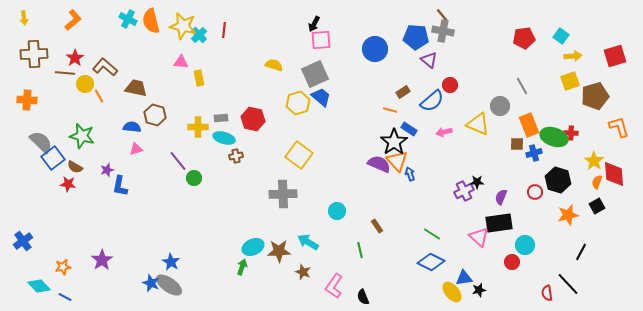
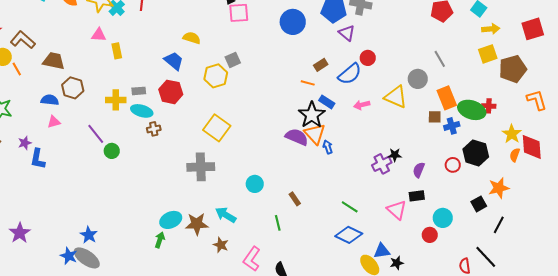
gray square: (315, 74) -> (233, 60), moved, size x0.6
blue trapezoid: (321, 97) -> (174, 61), moved
black square: (597, 206) -> (479, 204), moved
orange star: (568, 215) -> (499, 188), moved
black rectangle: (499, 223) -> (417, 196), size x0.6

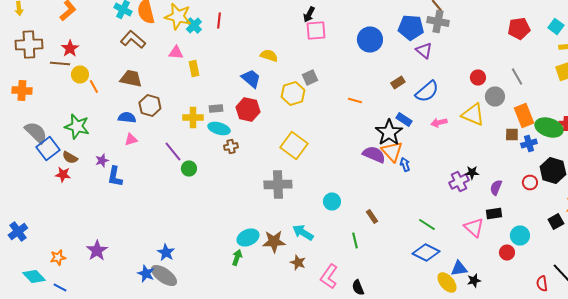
brown L-shape: (23, 40) -> (133, 40), moved
red circle: (368, 58) -> (478, 78), moved
orange line: (308, 83) -> (355, 100), moved

